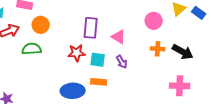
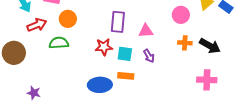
pink triangle: (119, 37) -> (146, 31), turned -35

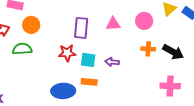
pink triangle: (146, 31) -> (113, 24), moved
purple arrow: (149, 56) -> (112, 62), turned 128

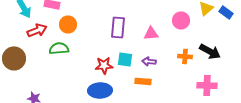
pink triangle: (113, 24) -> (151, 33), moved
orange cross: (148, 49) -> (185, 56), moved
red star: (67, 53) -> (104, 65), moved
orange rectangle: (89, 82) -> (143, 81), moved

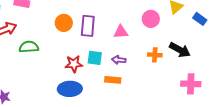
blue rectangle: (226, 12) -> (200, 19), moved
orange circle: (68, 24) -> (64, 23), moved
pink cross: (207, 85) -> (191, 84), moved

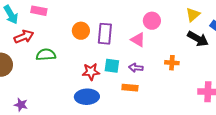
pink circle: (151, 19) -> (152, 21), moved
pink triangle: (121, 32) -> (138, 40), turned 35
black arrow: (180, 50) -> (198, 39), moved

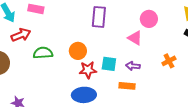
orange circle: (81, 31) -> (78, 51), moved
purple rectangle: (105, 34) -> (99, 17), moved
orange cross: (172, 63) -> (169, 61), turned -32

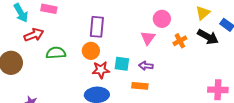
purple rectangle: (99, 17) -> (97, 27), moved
pink triangle: (135, 38) -> (148, 38), turned 35
orange cross: (169, 61) -> (180, 41), moved

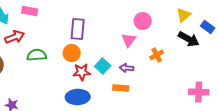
orange cross: (180, 41) -> (157, 55), moved
cyan square: (122, 64) -> (103, 66), turned 35

